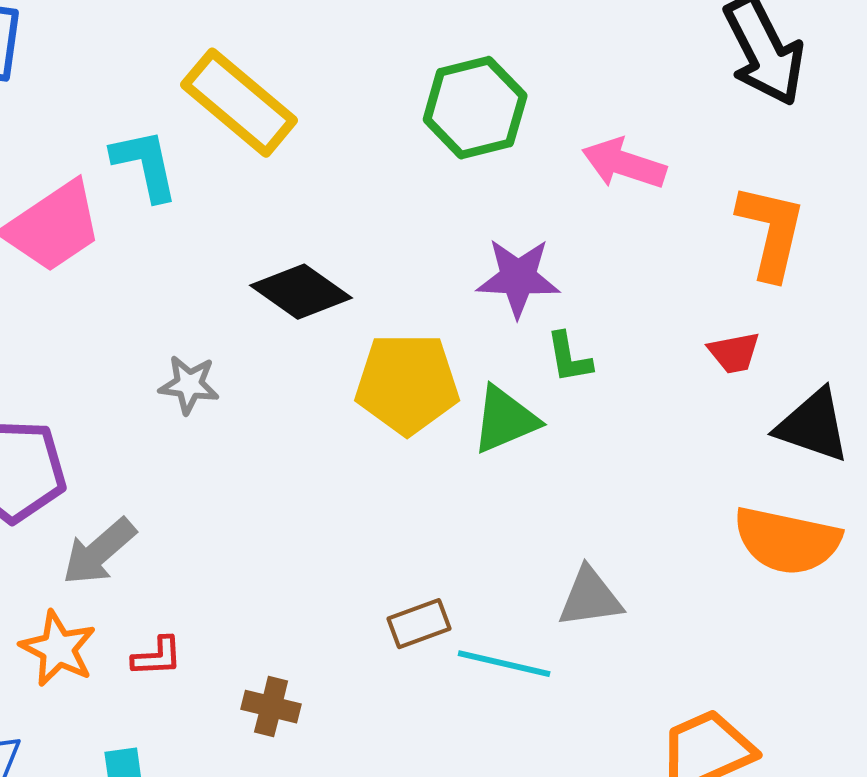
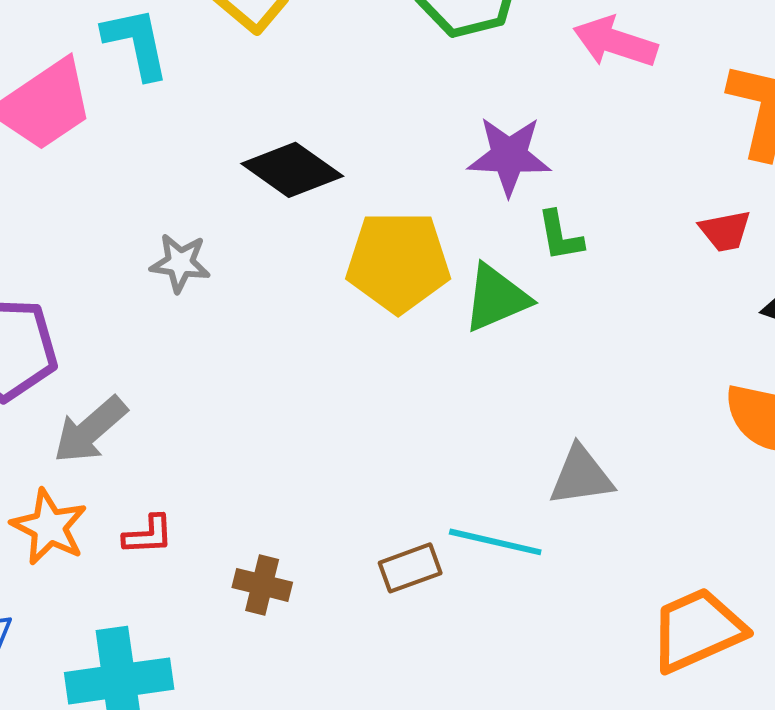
brown rectangle: (419, 624) -> (410, 568), moved

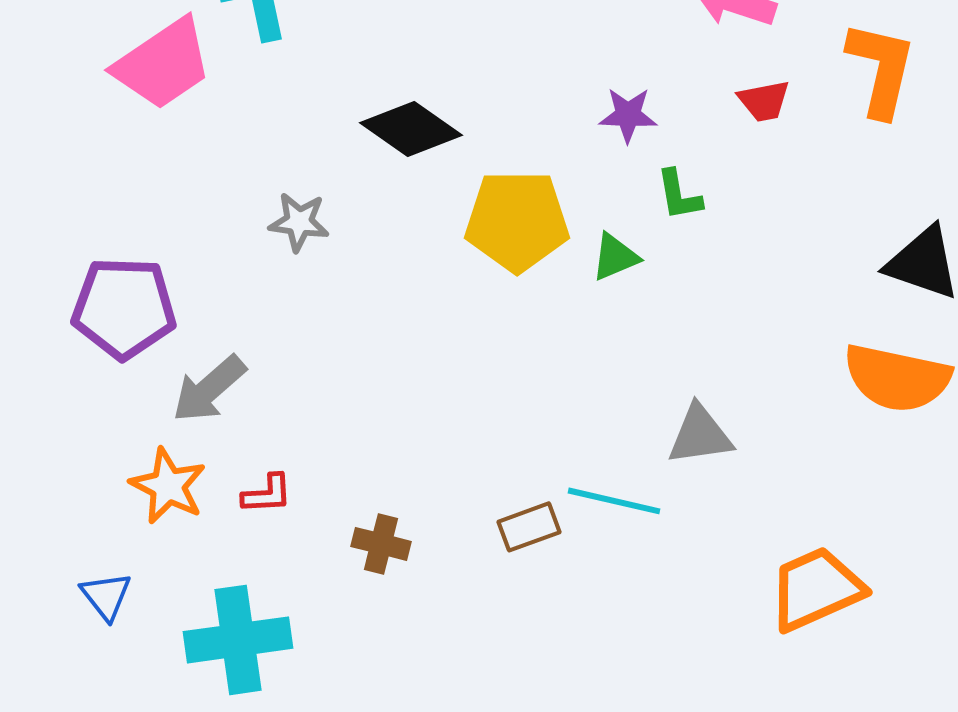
purple star: (509, 156) -> (628, 115), size x0.7
red trapezoid: (725, 231) -> (764, 101), moved
green triangle: (496, 298) -> (615, 257), size x0.7

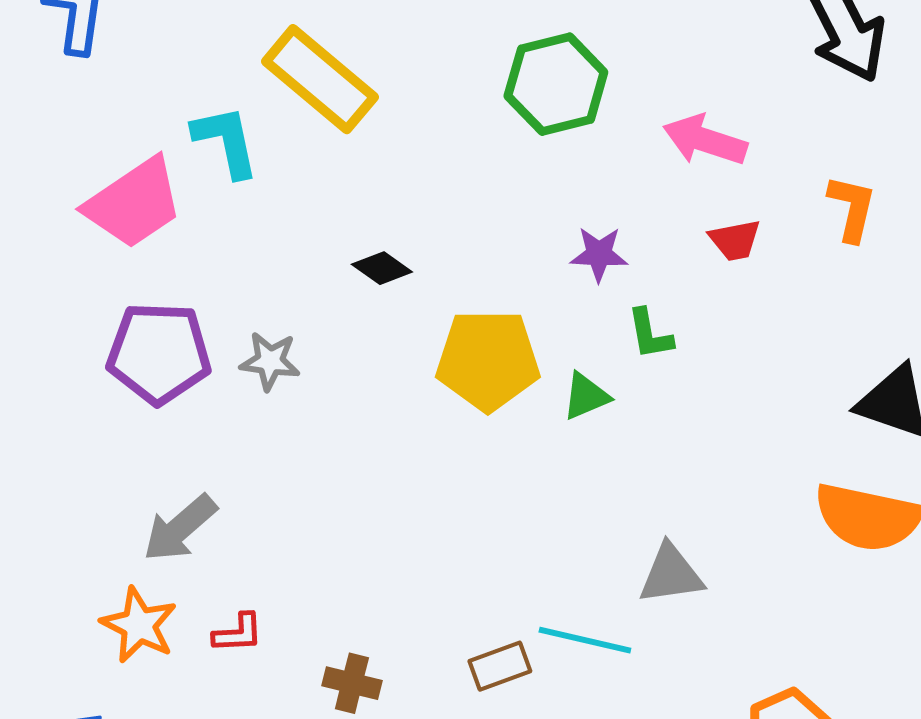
orange L-shape: (881, 69) -> (852, 208), size x0.7
black diamond: (411, 129) -> (382, 268), size x0.6
purple pentagon: (124, 308) -> (159, 353), moved

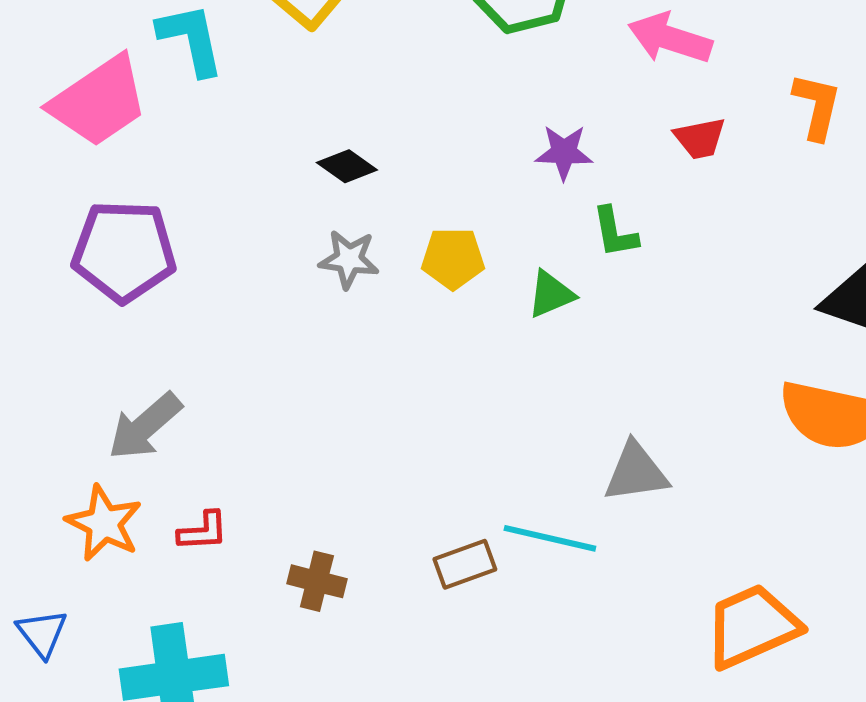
yellow pentagon: (488, 360) -> (453, 258), size x0.6
gray star: (270, 361) -> (349, 259), moved

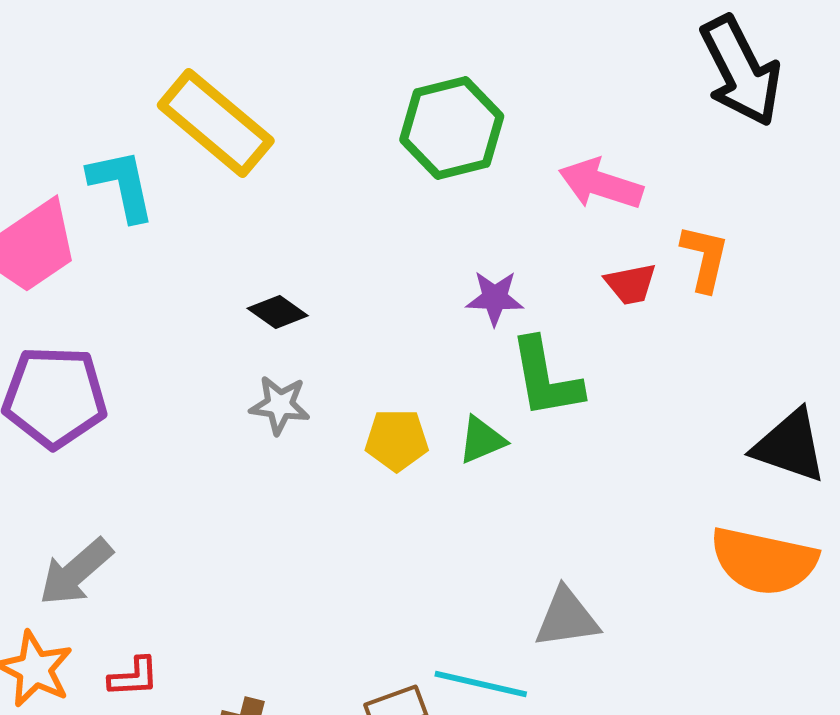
orange L-shape: (817, 106) -> (705, 258), moved
green L-shape: (615, 232) -> (546, 378), size x1.6
yellow pentagon: (453, 258) -> (397, 440), moved

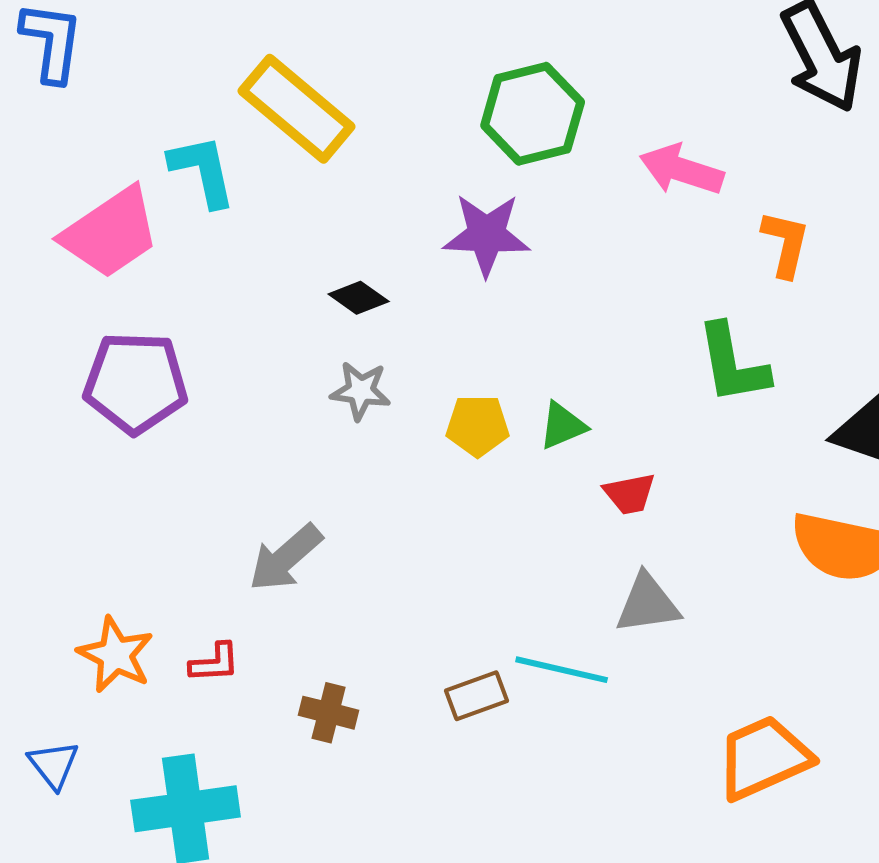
red trapezoid: (631, 284) -> (630, 494), moved
purple star: (495, 298) -> (487, 235), moved, size x1.5
green L-shape: (546, 378) -> (733, 364), moved
gray arrow: (76, 572) -> (286, 558), moved

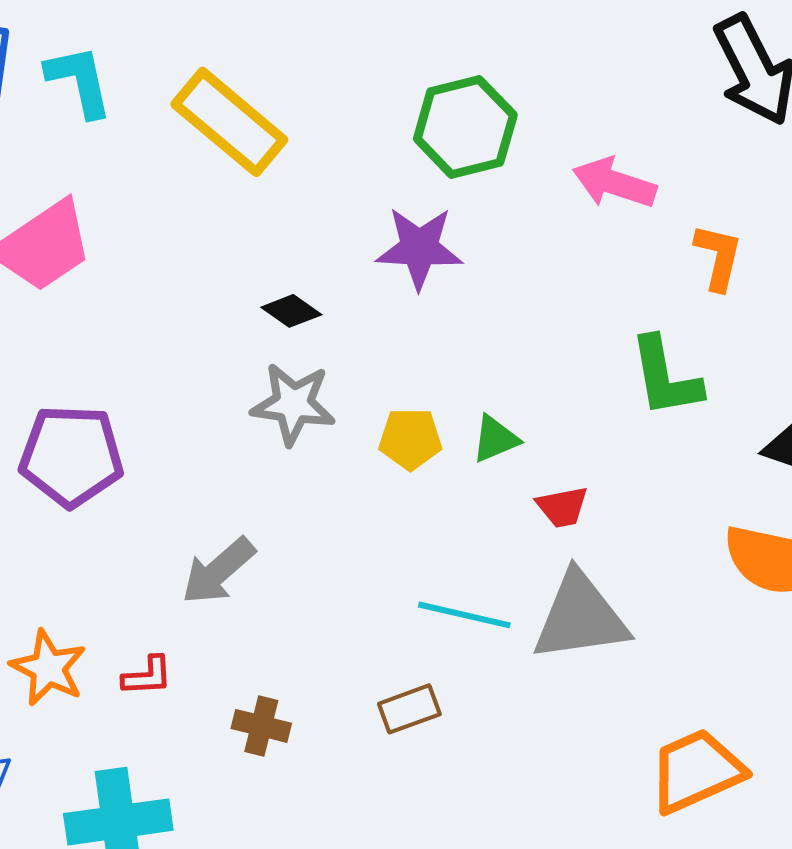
cyan L-shape: (203, 171) -> (79, 81), moved
purple pentagon: (136, 383) -> (71, 456), moved
gray star: (361, 391) -> (293, 404), size x1.4
gray triangle: (648, 604) -> (580, 617), size x1.5
cyan line: (562, 670) -> (464, 615), moved

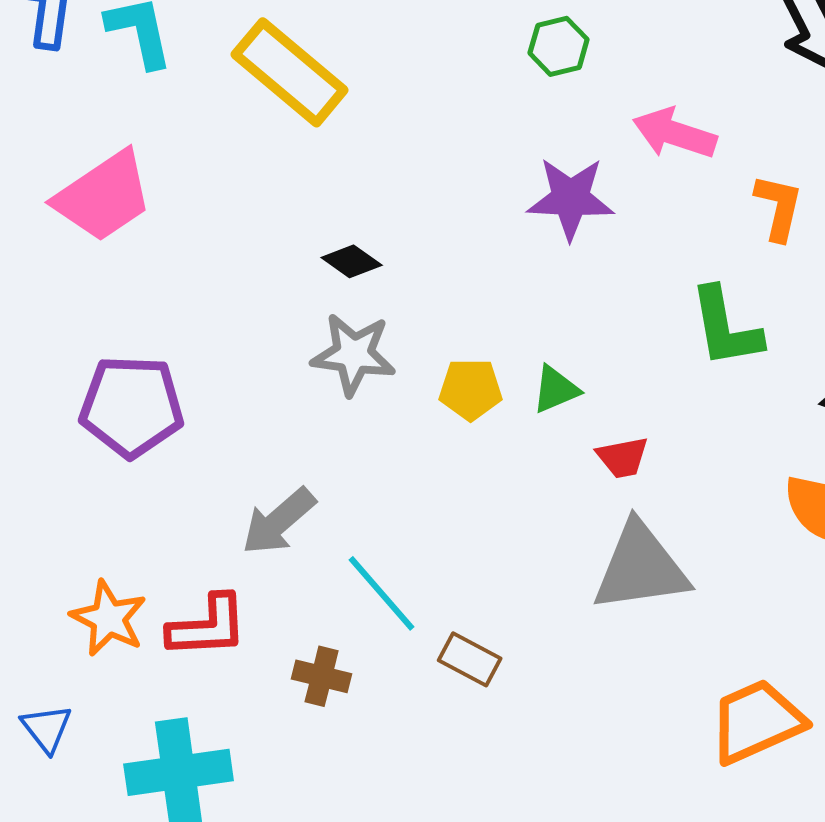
green hexagon: (465, 127) -> (559, 46), moved, size x0.6
purple star: (419, 248) -> (571, 198), moved
cyan line: (464, 615) -> (382, 593), moved, turned 36
red L-shape: (147, 676) -> (208, 626), size x1.6
brown rectangle: (409, 709) -> (470, 659), turned 48

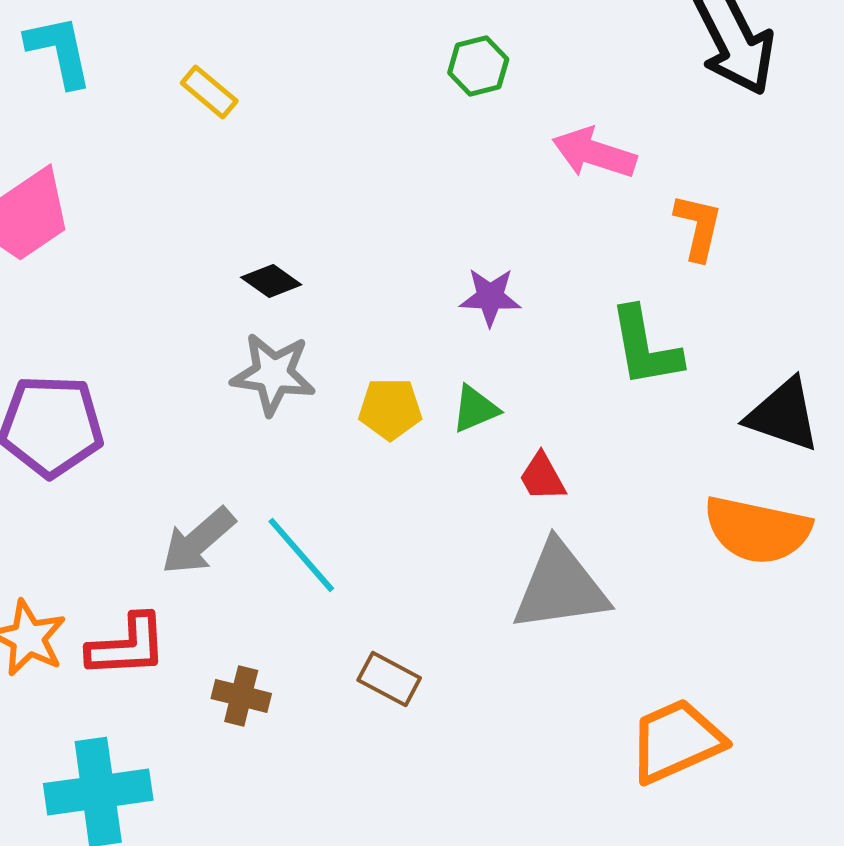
yellow rectangle: (290, 72) -> (209, 92), size x0.5
purple star: (571, 198) -> (490, 297), moved, size x0.7
red trapezoid: (623, 457) -> (542, 477), turned 72
cyan line: (382, 593) -> (301, 555), moved

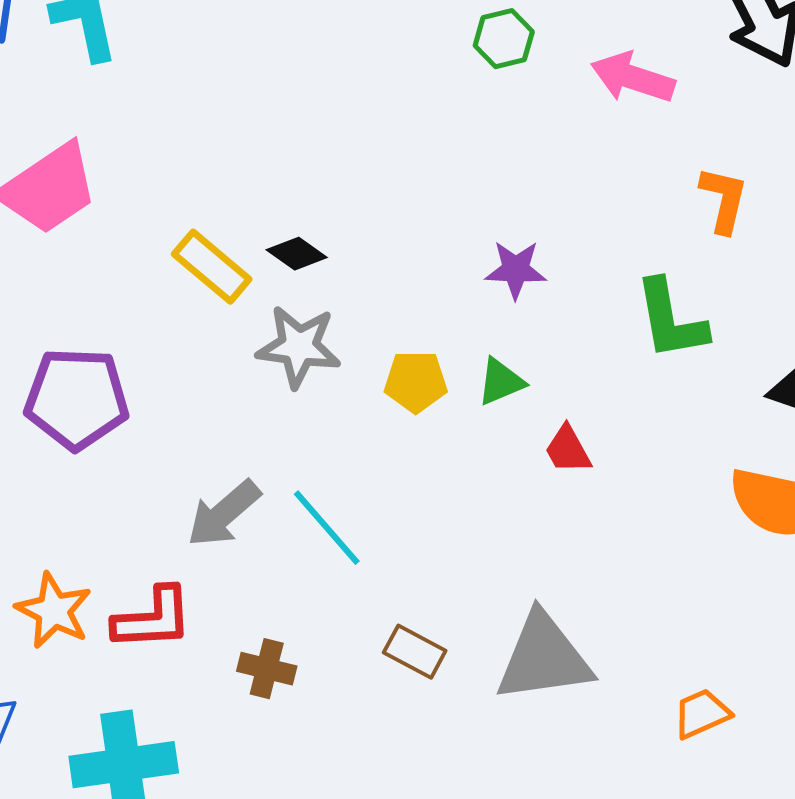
yellow rectangle: (209, 92) -> (212, 267), moved, size x1.4
pink arrow: (594, 153) -> (633, 78), moved
gray triangle: (560, 587) -> (544, 658), moved
orange trapezoid: (676, 741) -> (702, 714), size x0.6

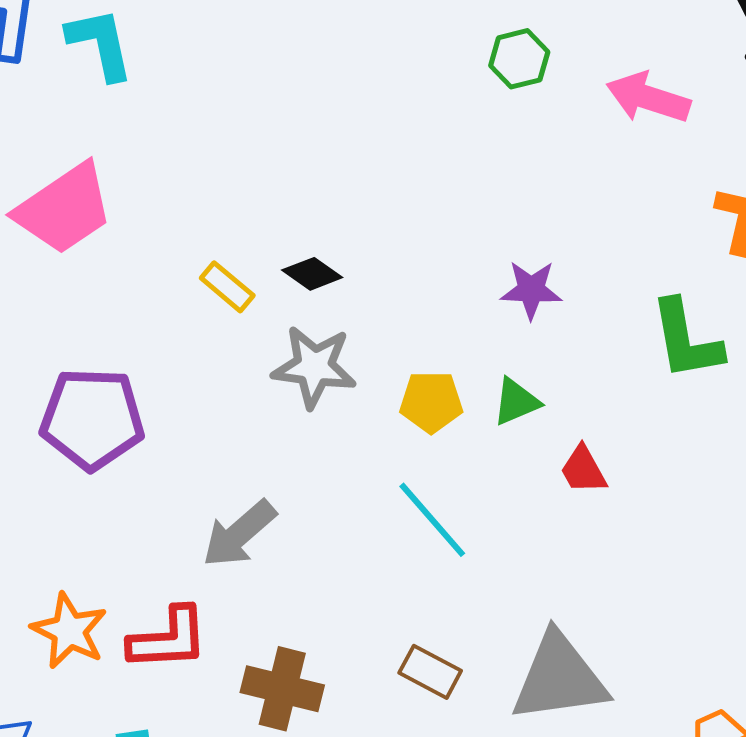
yellow rectangle: (212, 267) -> (227, 287), size x0.7
cyan line: (327, 528) -> (432, 520), moved
brown cross: (267, 669) -> (282, 689), size x1.4

